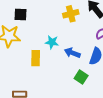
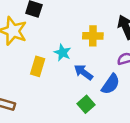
yellow cross: (71, 14) -> (93, 36), moved

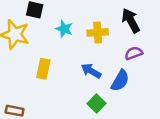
cyan star: (62, 53) -> (64, 29), moved

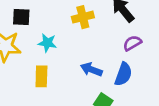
cyan star: (64, 29) -> (47, 43), moved
yellow cross: (98, 32) -> (83, 17), moved

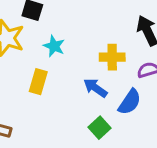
yellow cross: (83, 17) -> (112, 57), moved

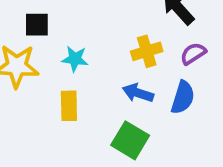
green square: (99, 128) -> (130, 140), moved, size x1.4

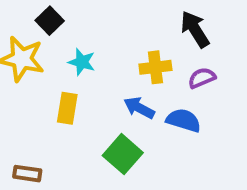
black square: (37, 25) -> (50, 21), turned 36
blue semicircle: (183, 97) -> (184, 120), turned -100

